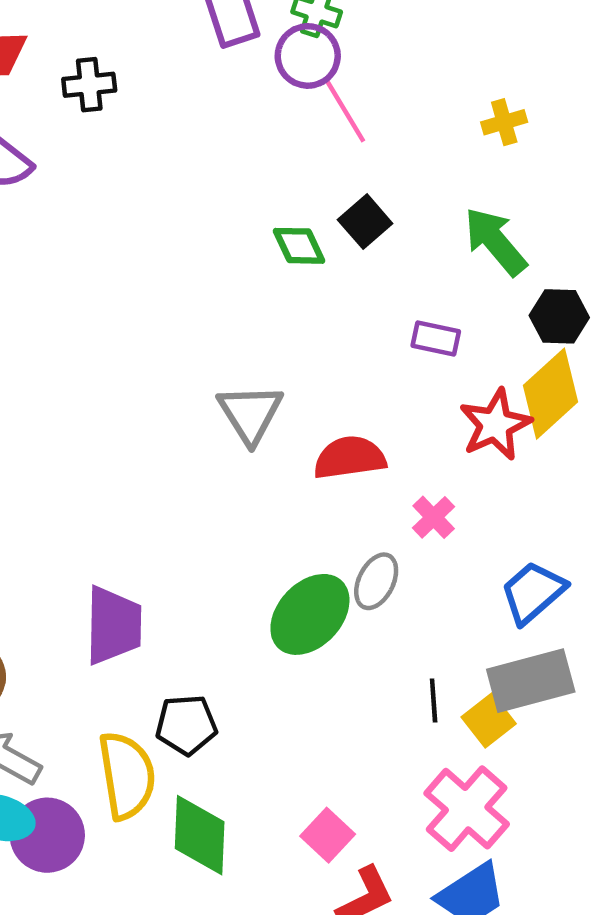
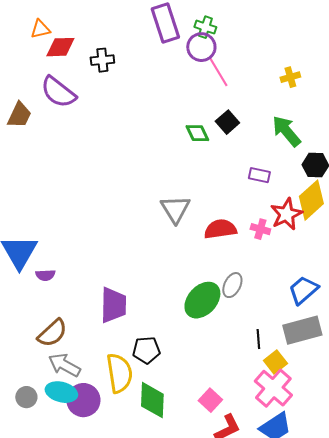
pink cross: (434, 517) -> (260, 229), moved, turned -30
yellow square: (489, 720) -> (275, 362), moved

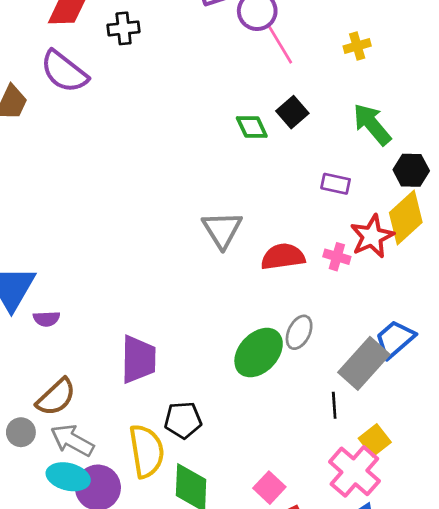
yellow cross: (290, 77) -> (357, 46), moved
gray rectangle: (302, 330) -> (364, 363), moved, turned -33
yellow square: (275, 362) -> (375, 440), moved
gray circle: (26, 397) -> (21, 432), moved

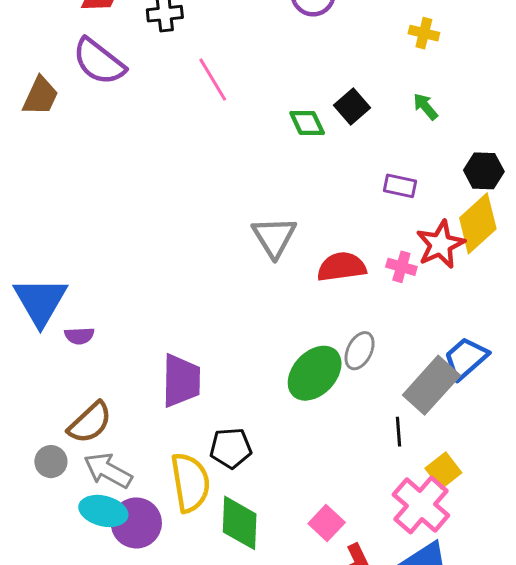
pink line: (280, 45) -> (213, 80), moved
yellow cross: (357, 46) -> (424, 33), turned 30
green arrow: (372, 124) -> (425, 107), moved, size x0.6

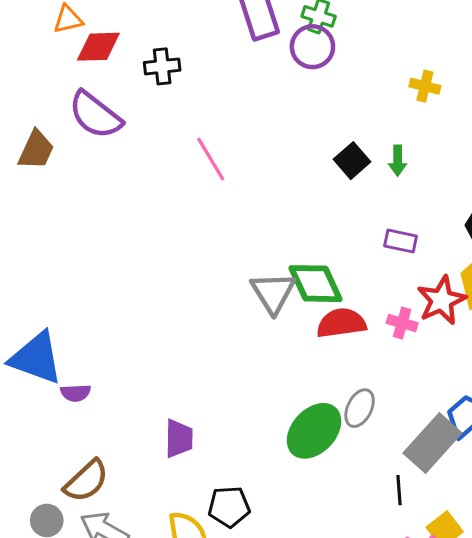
pink line: (213, 80) -> (211, 159), moved
green arrow: (425, 107) -> (398, 161), moved, turned -140
green diamond: (307, 123) -> (316, 284), moved, size x1.5
blue triangle: (40, 301) -> (36, 358), turned -40
purple trapezoid: (181, 381) -> (179, 438), size x0.7

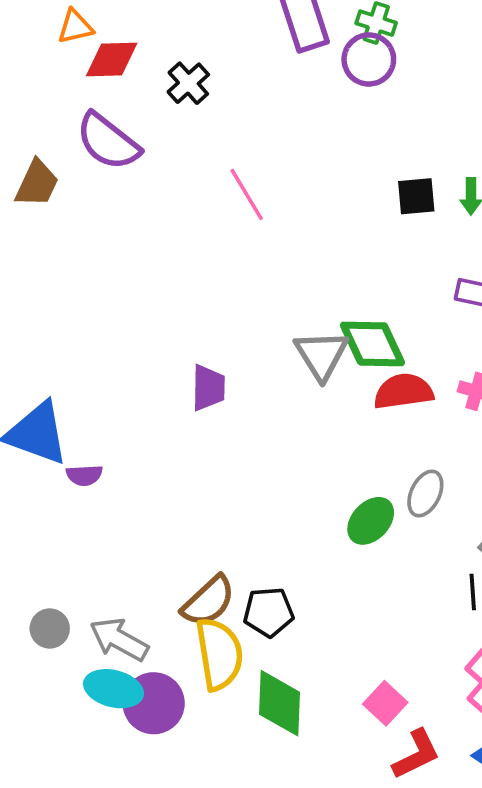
black cross: (162, 66) -> (188, 83), turned -36
black square: (352, 161) -> (416, 196), turned 36
green ellipse: (314, 431) -> (371, 521), size x0.7
purple trapezoid: (179, 438) -> (208, 388), moved
brown semicircle: (86, 481) -> (208, 601), moved

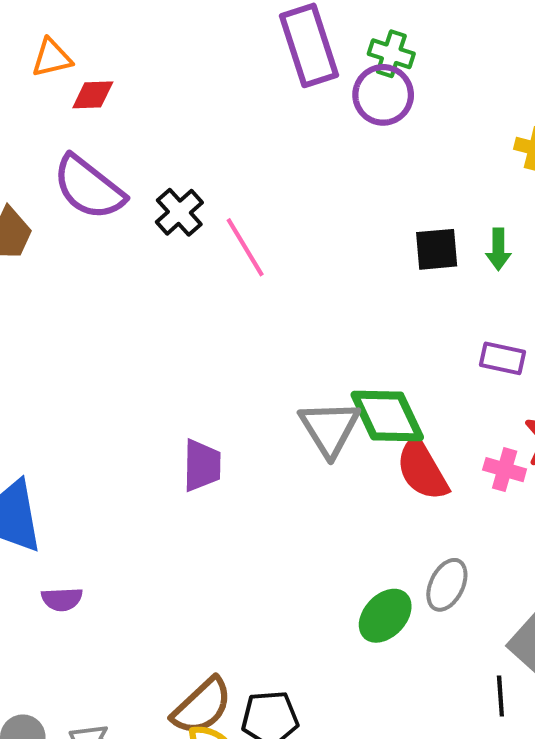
red diamond: (112, 59) -> (93, 95), size x0.7
black cross: (188, 83) -> (179, 212), moved
red semicircle: (403, 391) -> (422, 470), turned -112
purple semicircle: (84, 475) -> (62, 599), moved

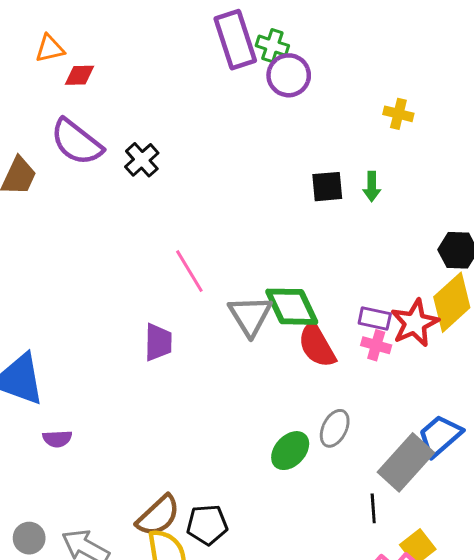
green cross: (391, 54) -> (272, 46), moved
pink line: (245, 247) -> (189, 271), moved
purple rectangle: (502, 358) -> (375, 319), moved

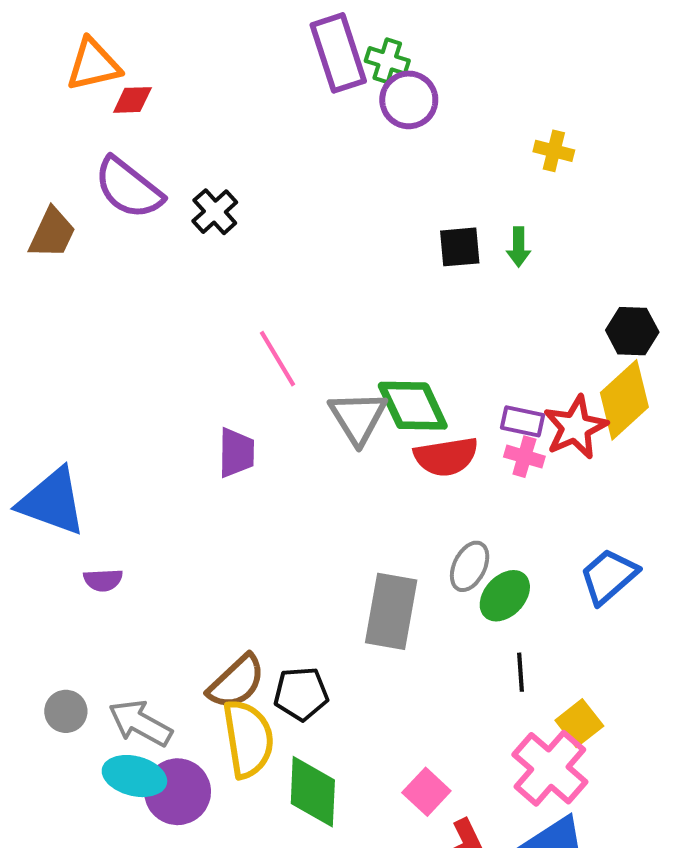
orange triangle: (50, 49) -> (93, 65), size x1.4
red semicircle: (317, 345) -> (446, 457), turned -69
green ellipse: (290, 451) -> (505, 596), moved
gray rectangle: (406, 462) -> (391, 611), moved, turned -32

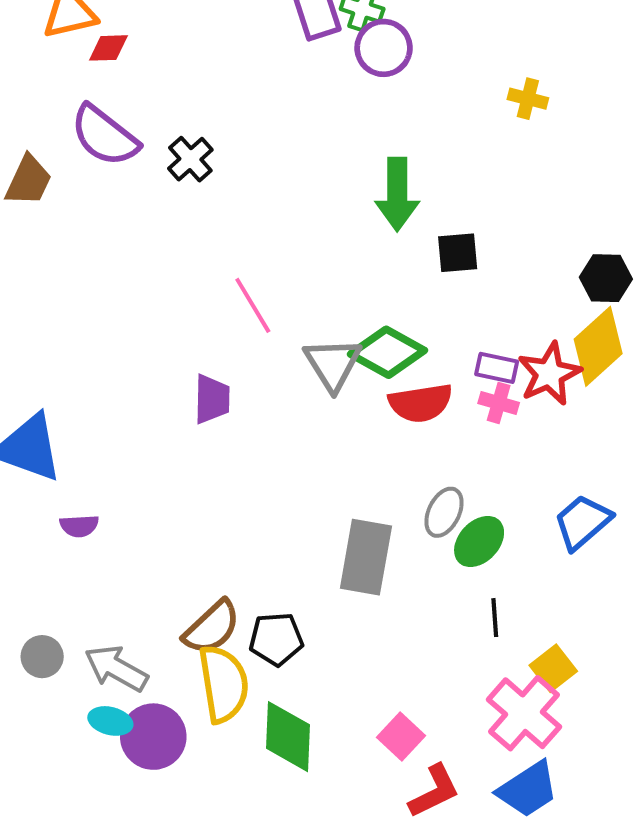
black square: (460, 247) -> (458, 253), moved
green arrow: (519, 247) -> (397, 194), moved, size x1.8
green diamond: (413, 406) -> (387, 352), turned -36
cyan ellipse: (134, 776) -> (110, 721), size x0.7

